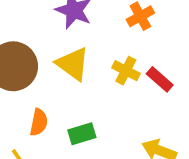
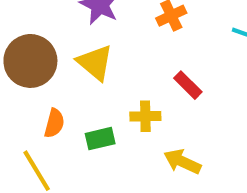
yellow cross: (126, 71) -> (145, 116), moved, turned -32

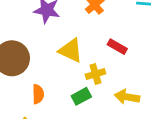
yellow triangle: (95, 63) -> (71, 50), moved
green rectangle: (100, 139) -> (81, 96), moved

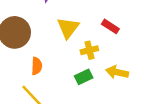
yellow triangle: (71, 50) -> (68, 28), turned 40
green rectangle: (81, 96) -> (84, 77), moved

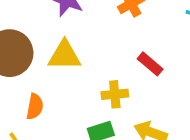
yellow triangle: (68, 28) -> (64, 55), moved, turned 45

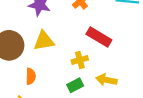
red rectangle: (150, 64) -> (99, 37), size x1.5

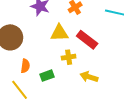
yellow triangle: (44, 41) -> (59, 33), moved
green rectangle: (75, 85) -> (47, 76), moved

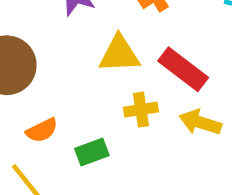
orange semicircle: (25, 66) -> (42, 130), turned 56
yellow arrow: (89, 77) -> (200, 122), moved

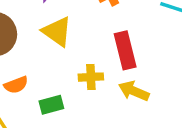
yellow triangle: (119, 54) -> (57, 32), moved, turned 32
red rectangle: (183, 69) -> (125, 50), turned 33

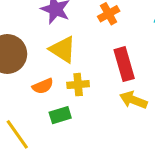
yellow cross: (91, 77) -> (78, 85), moved
orange semicircle: (16, 85) -> (43, 86), moved

